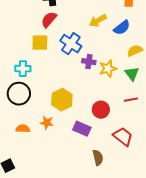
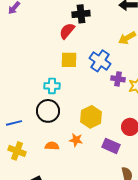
red semicircle: (49, 20) -> (67, 31), moved

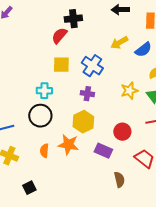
purple cross: (118, 79) -> (87, 94), moved
orange star: (76, 140) -> (68, 145), size x1.5
orange semicircle: (52, 146) -> (44, 151), turned -88

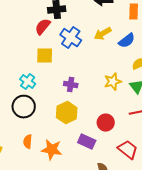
blue cross: (92, 66) -> (71, 38), moved
cyan cross: (44, 91) -> (28, 82), turned 35
orange star: (68, 145) -> (52, 150), moved

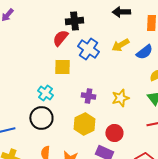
yellow star: (113, 82) -> (120, 98), moved
red circle: (106, 123) -> (114, 133), moved

